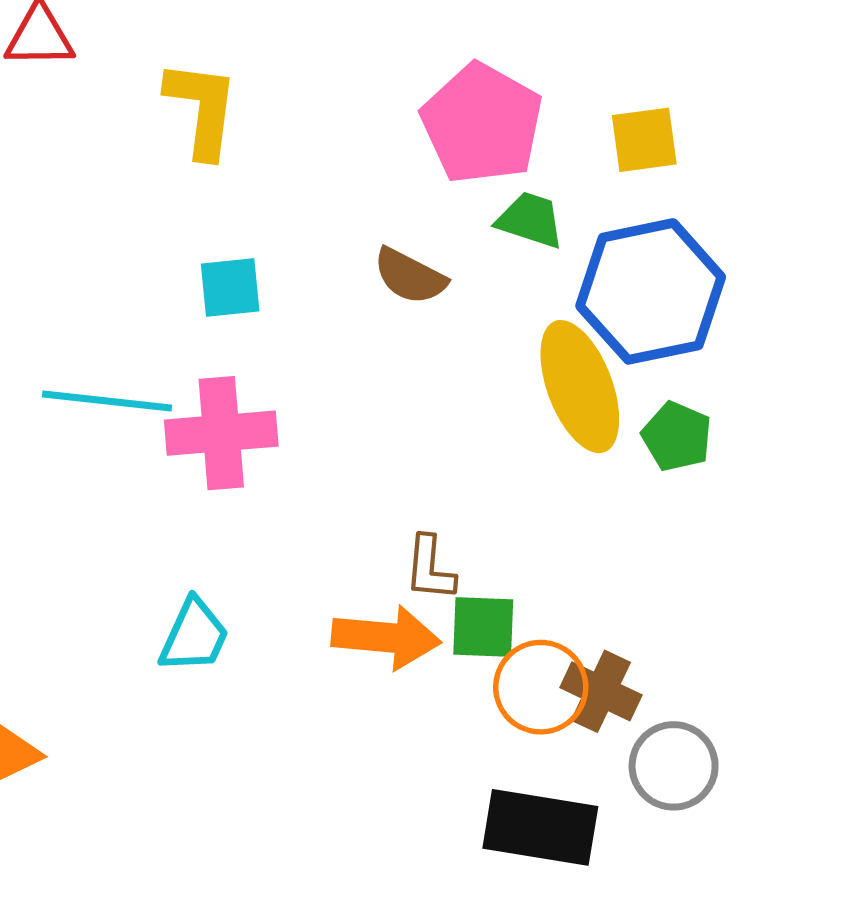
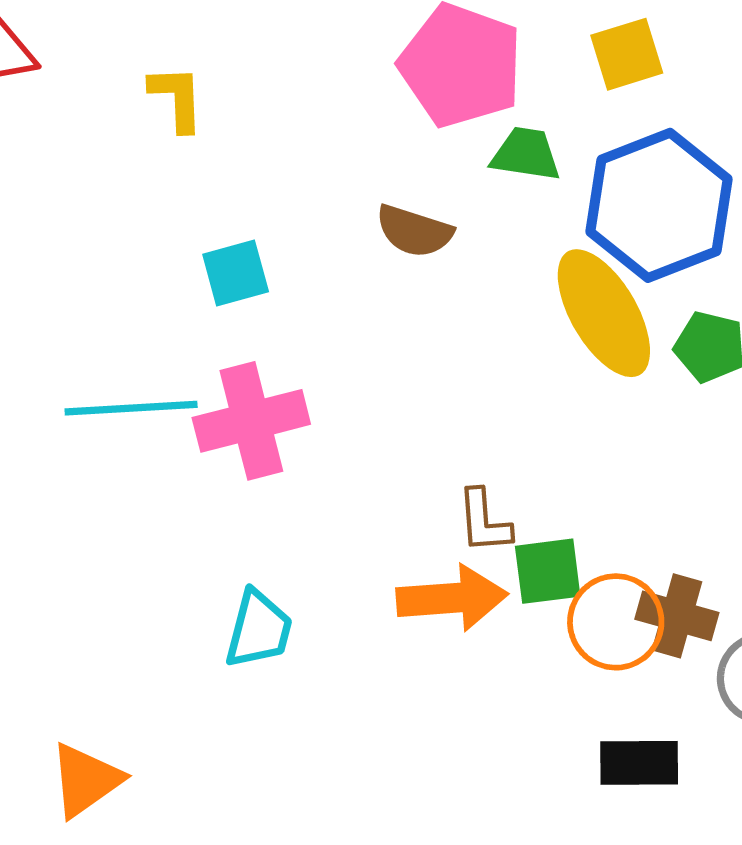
yellow L-shape: (202, 109) -> (177, 98), size x0.7
black rectangle: (540, 827) -> (639, 763), size x0.7

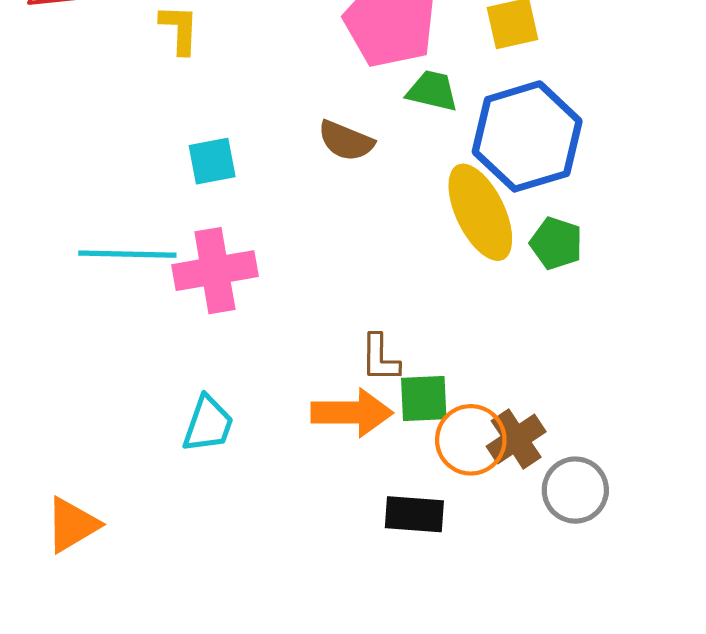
brown cross: (677, 616) -> (516, 439), turned 36
black rectangle: (639, 763) -> (414, 514), moved

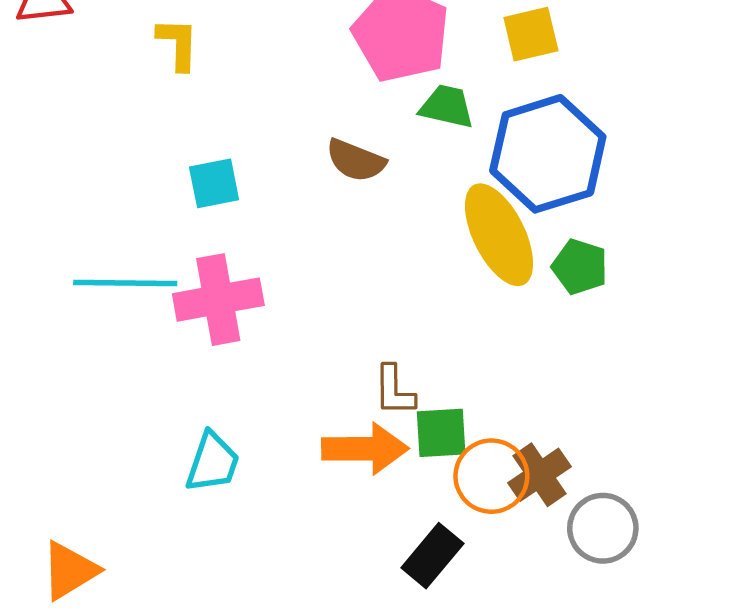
black rectangle: (414, 514) -> (432, 556), turned -54

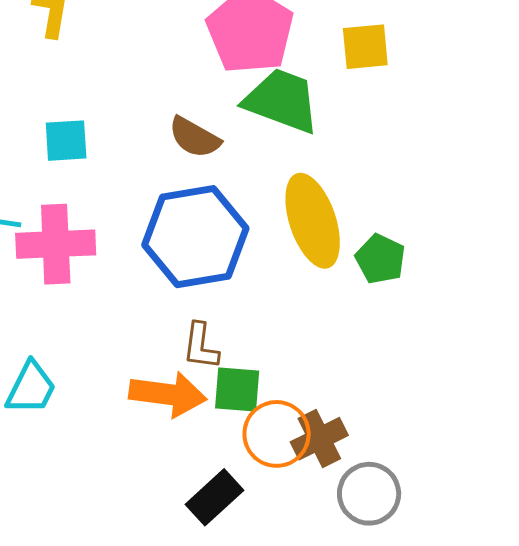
green trapezoid: (447, 107) -> (282, 101), size x1.6
blue hexagon: (548, 154) -> (195, 237), moved

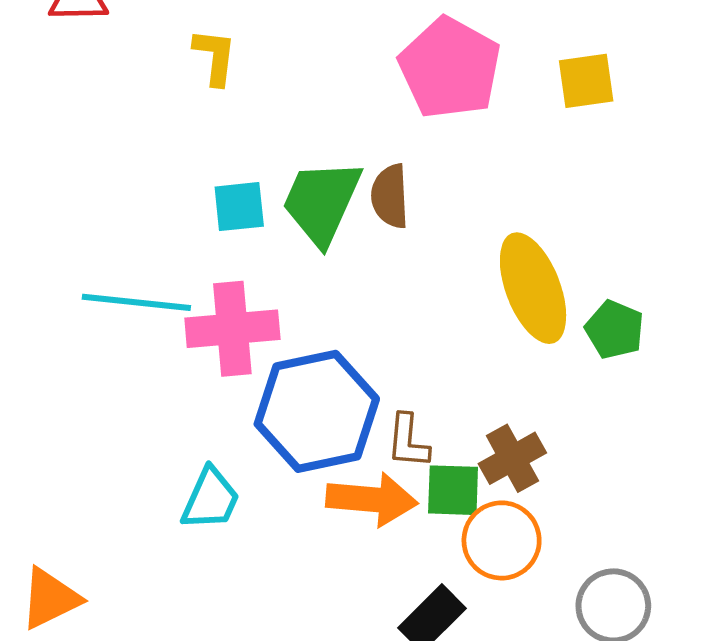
green trapezoid: (282, 101) -> (322, 202), moved, turned -84
brown semicircle: (194, 137) -> (390, 196), turned 60
blue hexagon: (195, 237) -> (317, 411), moved
brown cross: (319, 439) -> (512, 458), moved

